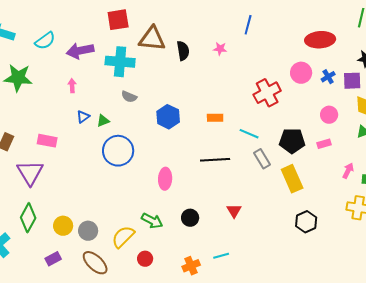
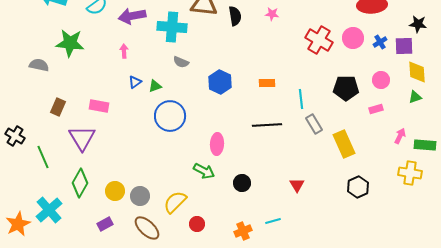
red cross: (267, 93) -> (319, 40), moved, turned -32
cyan line: (249, 134) -> (301, 99), turned 60
black pentagon: (292, 141) -> (346, 88), moved
red triangle: (234, 211) -> (297, 185), moved
green arrow: (152, 221) -> (204, 171), moved

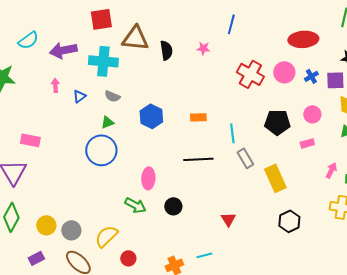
blue triangle: (135, 82) -> (79, 96), moved
green triangle: (155, 86) -> (107, 122), moved
black circle: (242, 183) -> (173, 206), moved

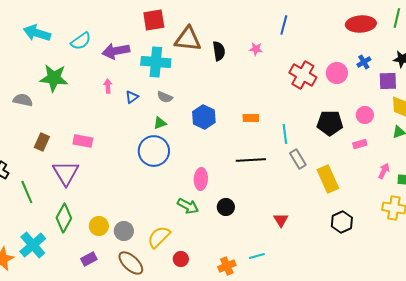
red ellipse: (303, 39) -> (361, 24), moved
blue cross: (311, 76) -> (364, 62), moved

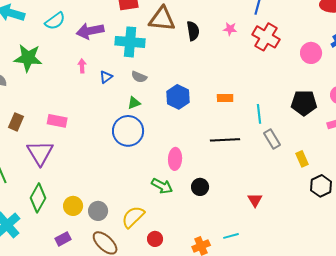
red cross: (303, 75) -> (266, 37), moved
yellow rectangle: (328, 179) -> (302, 159), size x0.6
black hexagon: (342, 222) -> (321, 186), moved

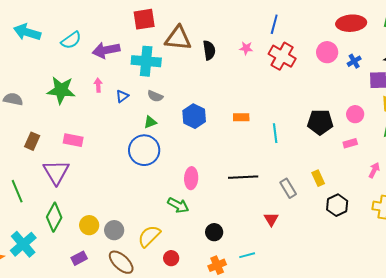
pink circle: (311, 53) -> (327, 52), moved
green star: (28, 58) -> (61, 90), moved
gray rectangle: (272, 139) -> (288, 188), moved
black line: (225, 140) -> (243, 177), moved
black circle: (200, 187) -> (214, 232), moved

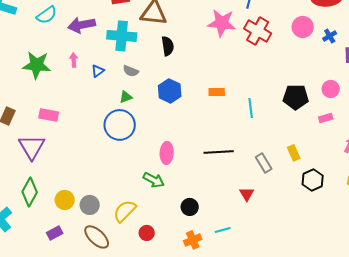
pink star: (246, 48) -> (222, 23), size x2.0
black semicircle: (209, 50) -> (168, 46), moved

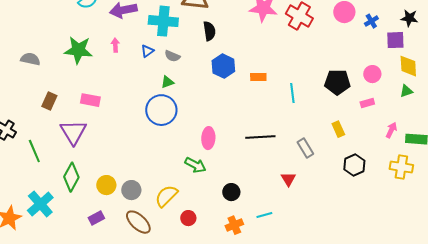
blue triangle: (98, 71) -> (147, 51), moved
blue hexagon: (170, 91) -> (223, 66), moved
yellow rectangle: (294, 153) -> (338, 129), moved

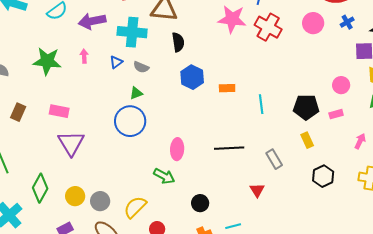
blue cross: (371, 21) -> (347, 22), moved
black pentagon: (337, 82) -> (306, 107), moved
purple triangle: (73, 132) -> (71, 143), moved

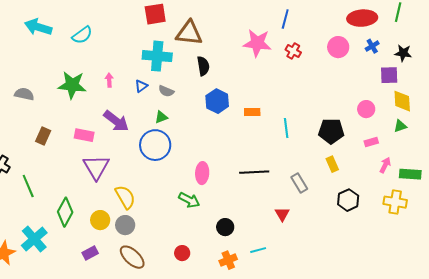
purple arrow: (92, 21) -> (116, 121), moved, turned -132
red cross: (268, 27) -> (293, 51), size x0.6
pink rectangle: (336, 114) -> (371, 142), moved
yellow semicircle: (135, 207) -> (125, 197), moved, turned 105

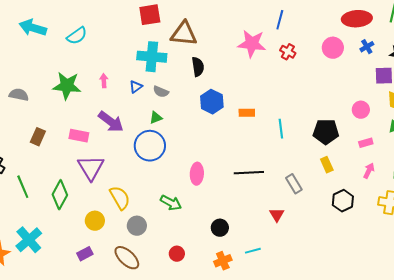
pink arrow: (385, 165) -> (369, 171), moved
green arrow: (189, 200) -> (171, 203), moved
green diamond: (65, 212) -> (60, 195), moved
gray circle: (125, 225) -> (137, 226), moved

